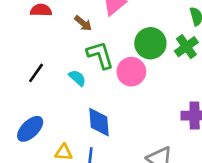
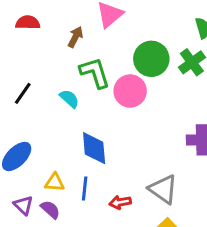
brown arrow: (83, 23) -> (75, 37), turned -102

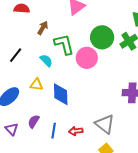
brown arrow: (75, 37) -> (43, 28), moved
yellow triangle: (55, 182) -> (37, 85), moved
blue line: (85, 188) -> (54, 131), moved
purple semicircle: (50, 209) -> (34, 121), moved, turned -104

